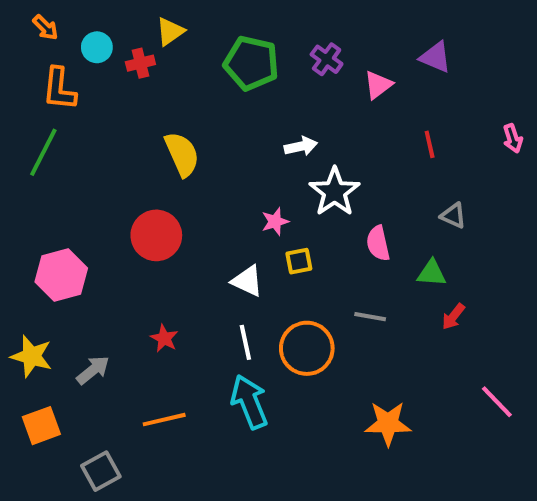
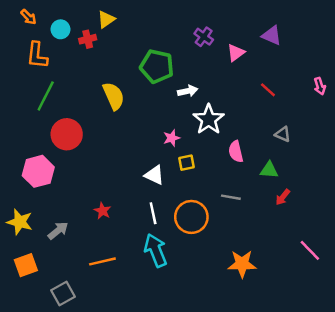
green pentagon: (251, 63) -> (157, 66), moved
red line: (430, 144) -> (268, 90), turned -35
green line: (43, 152) -> (46, 96), moved
red circle: (156, 235) -> (67, 134), moved

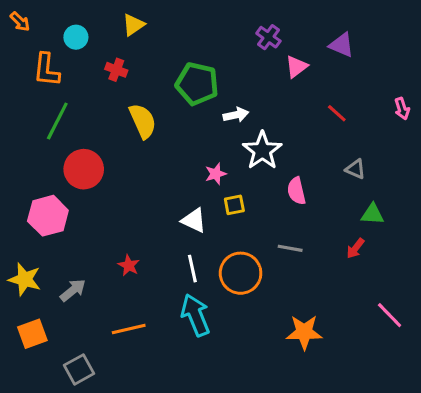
orange arrow: (28, 17) -> (20, 22), moved
purple cross: (204, 37) -> (268, 37), moved
red cross: (88, 39) -> (116, 70), moved, turned 35
green triangle: (269, 170) -> (373, 214), moved

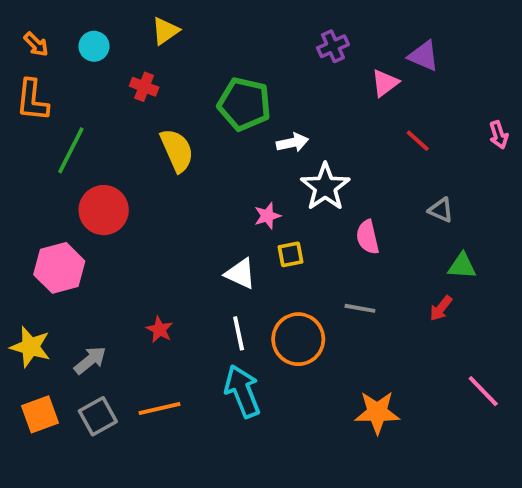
orange arrow: (20, 22) -> (36, 44), moved
purple cross: (268, 37) -> (333, 46), turned 30
pink triangle: (296, 67) -> (385, 83), moved
orange L-shape: (46, 70) -> (32, 100), moved
gray square: (79, 369) -> (98, 416), moved

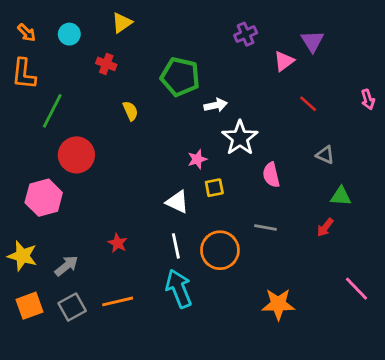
purple triangle: (424, 56) -> (312, 41), turned 35
yellow semicircle: (177, 150) -> (130, 111), size x0.6

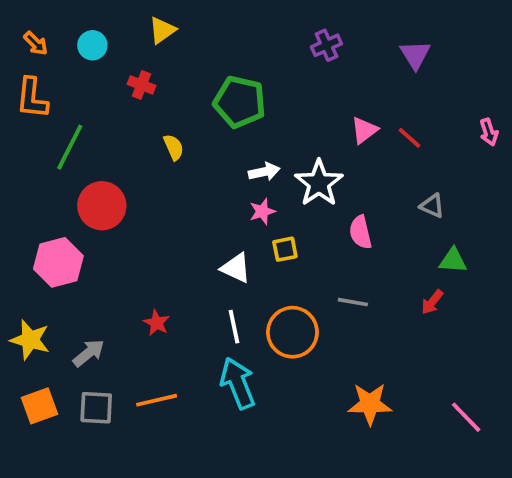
pink triangle: (284, 61) -> (364, 130), moved
white arrow: (216, 105) -> (264, 172), moved
pink line: (356, 289) -> (466, 417), moved
gray square: (72, 307) -> (96, 408), turned 32

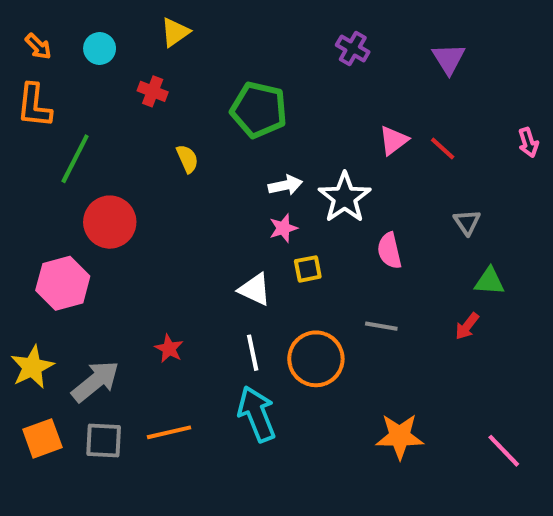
purple cross: (326, 45) -> (353, 49), turned -36
gray triangle: (432, 206) -> (467, 222), turned 32
yellow star: (30, 340) -> (32, 367), turned 30
gray arrow: (89, 353) -> (95, 381), size x1.4

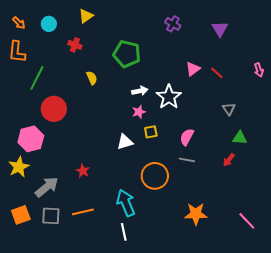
pink semicircle: (389, 251) -> (187, 137), moved, turned 42
white triangle: (255, 289) -> (125, 142), turned -42
white line: (253, 353) -> (124, 232), moved
yellow star: (32, 367) -> (19, 167), moved

